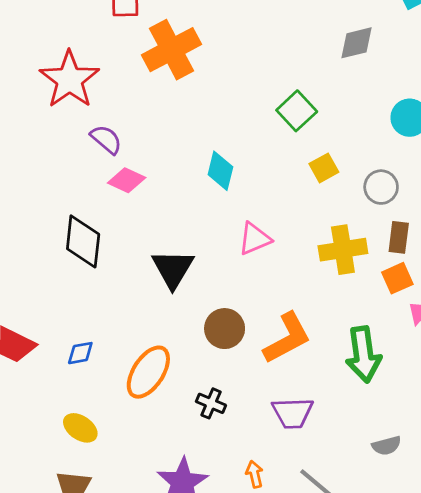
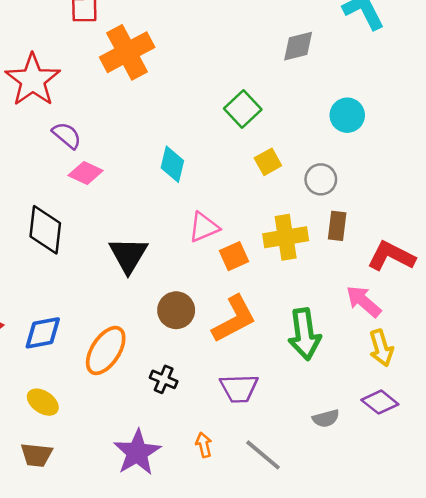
orange square: (397, 278) -> (234, 256), moved
blue diamond: (80, 353) -> (43, 333), size x1.5

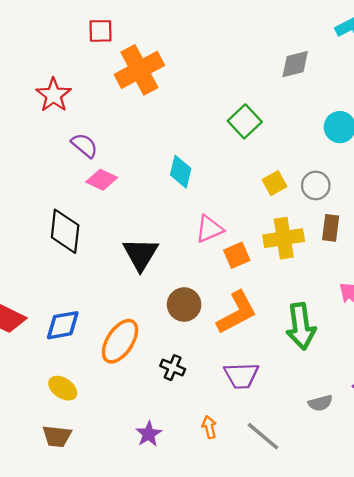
red star: (33, 80) -> (54, 95), size x0.7
yellow square: (268, 162) -> (275, 183), moved
purple star: (137, 452) -> (149, 434), size x0.6

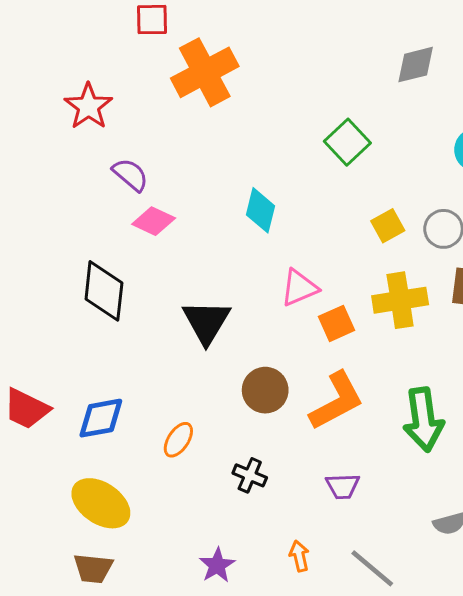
orange ellipse: (120, 341) -> (178, 440), size x0.6
purple trapezoid: (241, 376) -> (343, 486), size x0.7
yellow ellipse: (63, 388) -> (101, 503), size x1.5

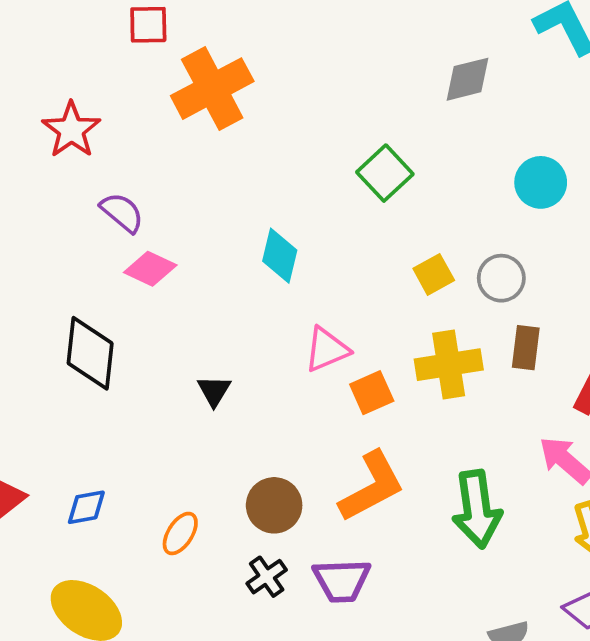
black triangle: (206, 322) -> (214, 391), size x0.6
brown circle: (265, 390) -> (274, 505), moved
blue diamond: (101, 418) -> (86, 507), size x0.7
black cross: (250, 475) -> (267, 577), turned 32
purple trapezoid: (343, 486) -> (342, 580), moved, size x1.4

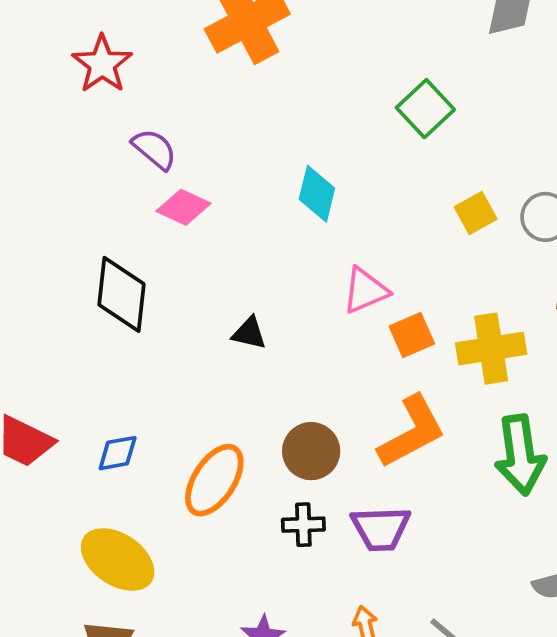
yellow cross: (449, 365) -> (491, 349), moved
black triangle: (214, 391) -> (249, 333), turned -48
orange ellipse: (180, 533) -> (214, 480), size x1.6
black cross: (267, 577) -> (303, 525), turned 33

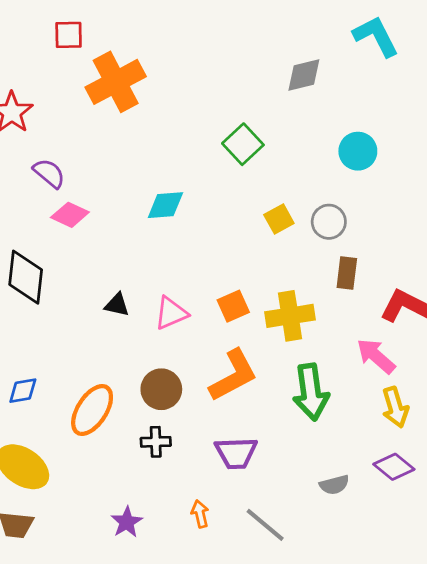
cyan diamond: (317, 194) -> (165, 205), turned 72
pink triangle: (365, 290) -> (171, 313), moved
purple trapezoid: (381, 529) -> (236, 453), moved

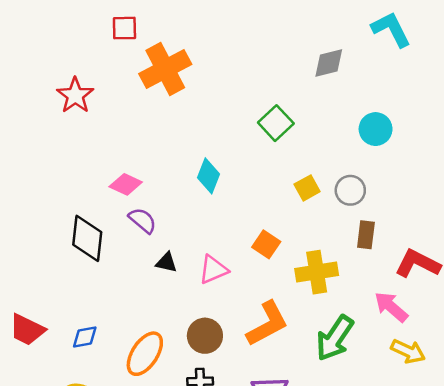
purple semicircle: (49, 173) -> (142, 220), moved
cyan diamond: (165, 205) -> (209, 176), turned -64
orange square: (233, 306) -> (266, 244), moved, turned -32
green arrow: (311, 392) -> (335, 338), turned 42
yellow arrow: (395, 407) -> (408, 351), turned -48

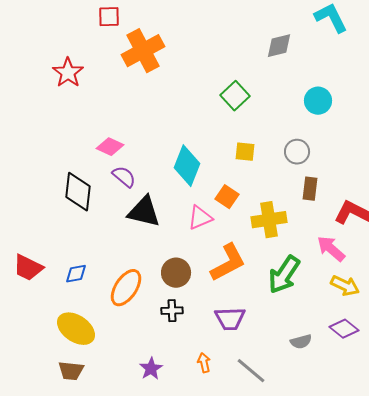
cyan diamond: (209, 176) -> (187, 166), moved, size x1.4
yellow square: (307, 188) -> (245, 152), moved, turned 35
black triangle: (166, 262) -> (144, 212), size x1.8
pink triangle: (213, 270) -> (200, 218), moved

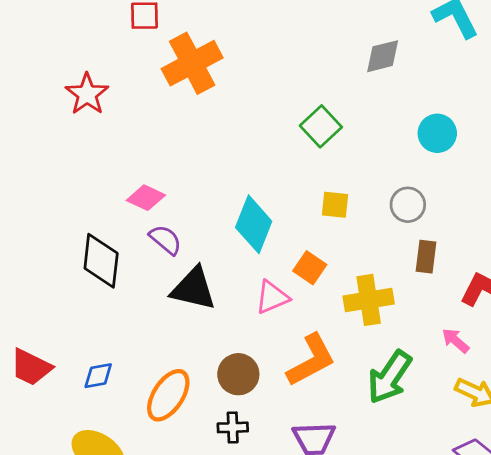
pink arrow: (331, 249) -> (455, 341), size x0.7

